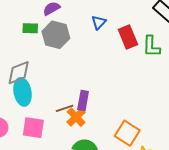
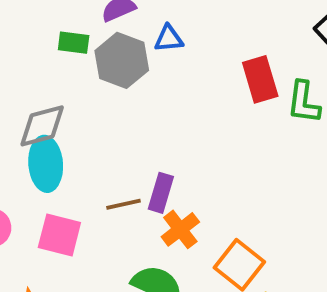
blue triangle: (99, 22) -> (169, 39), moved, turned 35
orange cross: (76, 117) -> (180, 229), moved

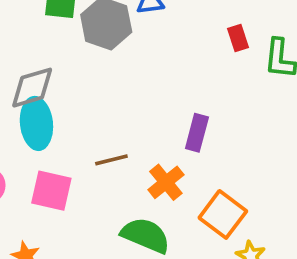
red rectangle: (260, 79) -> (238, 38), size x0.6
purple rectangle: (161, 193) -> (197, 133), moved

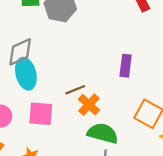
orange cross: (166, 182) -> (89, 105), moved

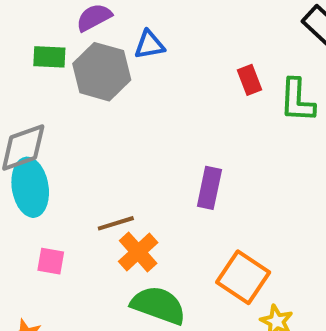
pink square: (41, 114) -> (51, 261), size x0.6

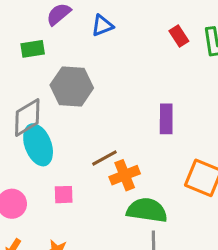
gray hexagon: (102, 72) -> (72, 86), moved
orange cross: (138, 252) -> (125, 175), turned 32

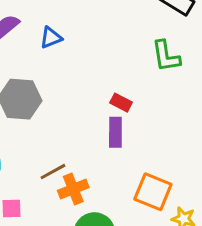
red rectangle: (179, 36) -> (121, 103), moved, turned -30

